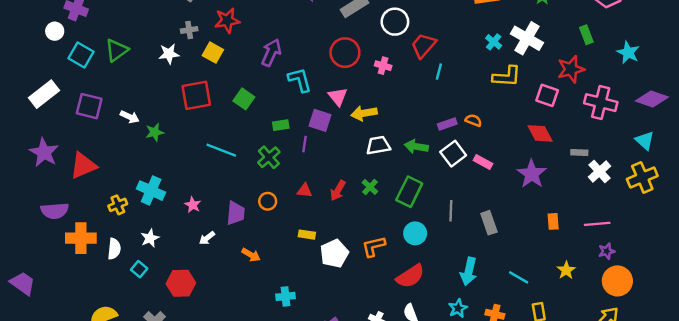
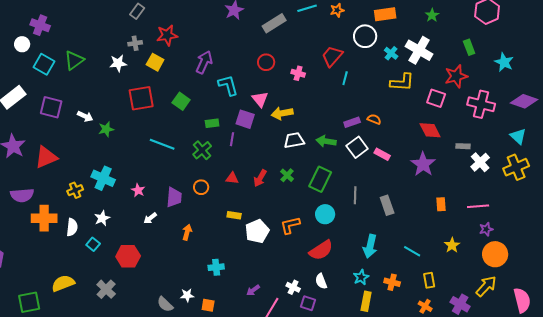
white circle: (395, 22) -> (365, 36), moved
red circle: (345, 53) -> (266, 62), size x0.7
orange arrow: (251, 255) -> (187, 232), turned -105

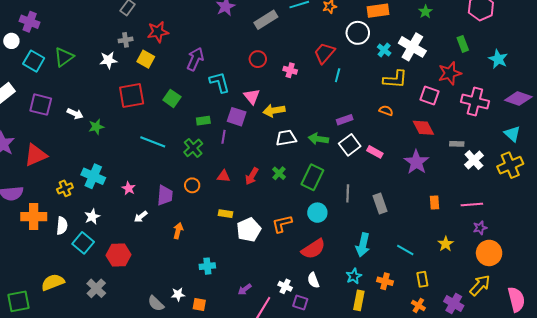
orange semicircle: (374, 119) -> (386, 111), moved
cyan square: (93, 244) -> (83, 243), size x1.5

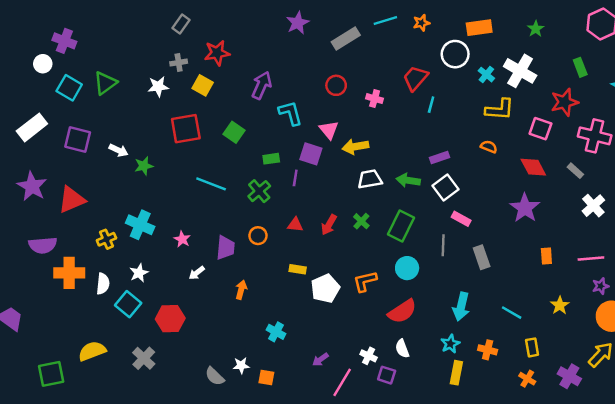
gray rectangle: (457, 144) -> (575, 171), moved, turned 40
pink rectangle: (375, 152) -> (461, 219), moved
cyan cross: (207, 266) -> (276, 332), turned 35

